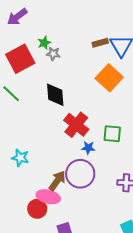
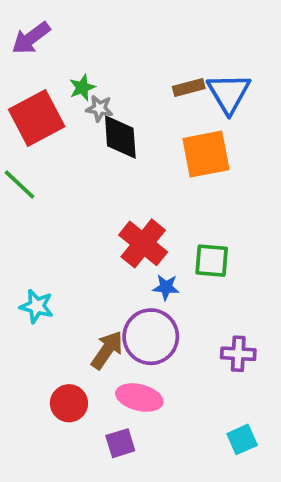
orange square: (109, 78) -> (206, 154), turned 36
black diamond: (55, 95) -> (120, 137), moved
pink ellipse: (48, 197) -> (139, 398), moved

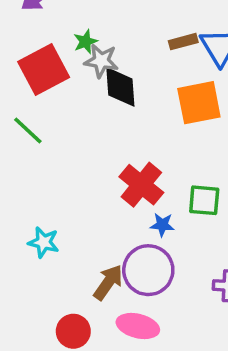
gray star: (99, 108) -> (101, 61), size x1.4

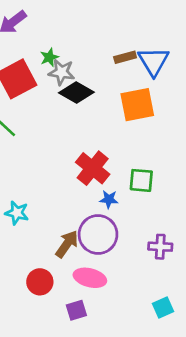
black diamond: (120, 87) -> (76, 92), turned -56

